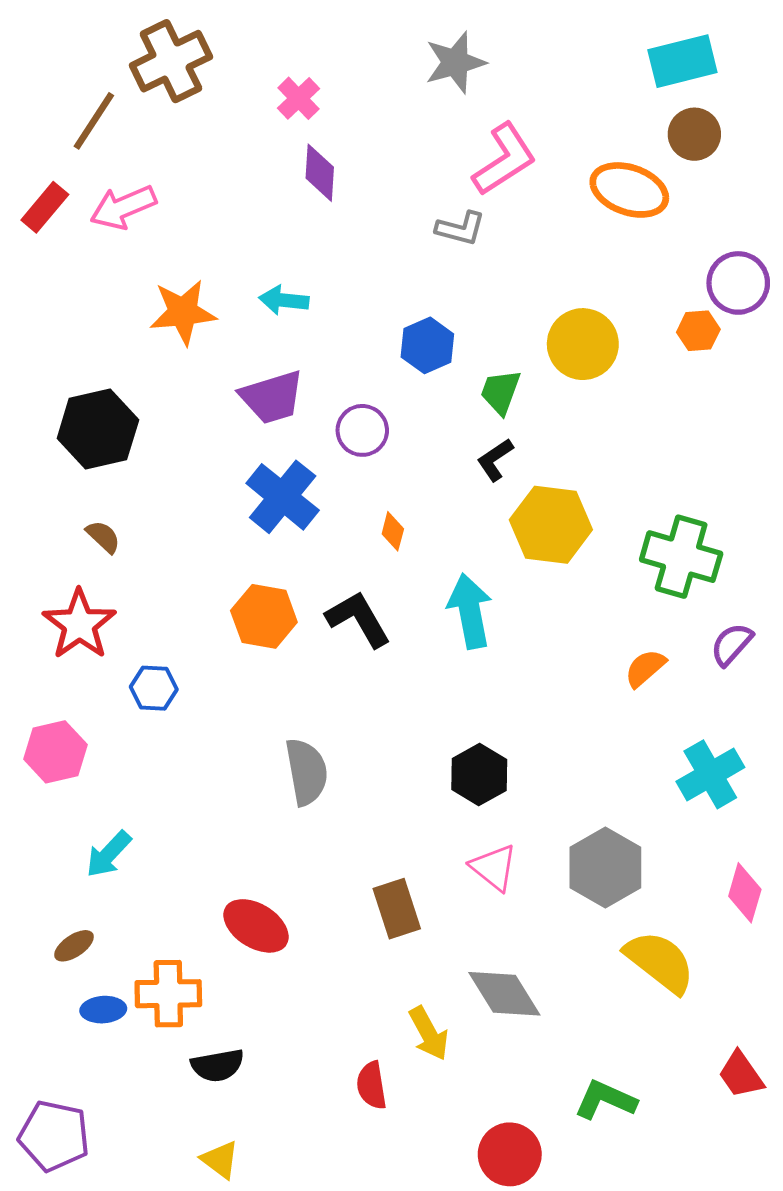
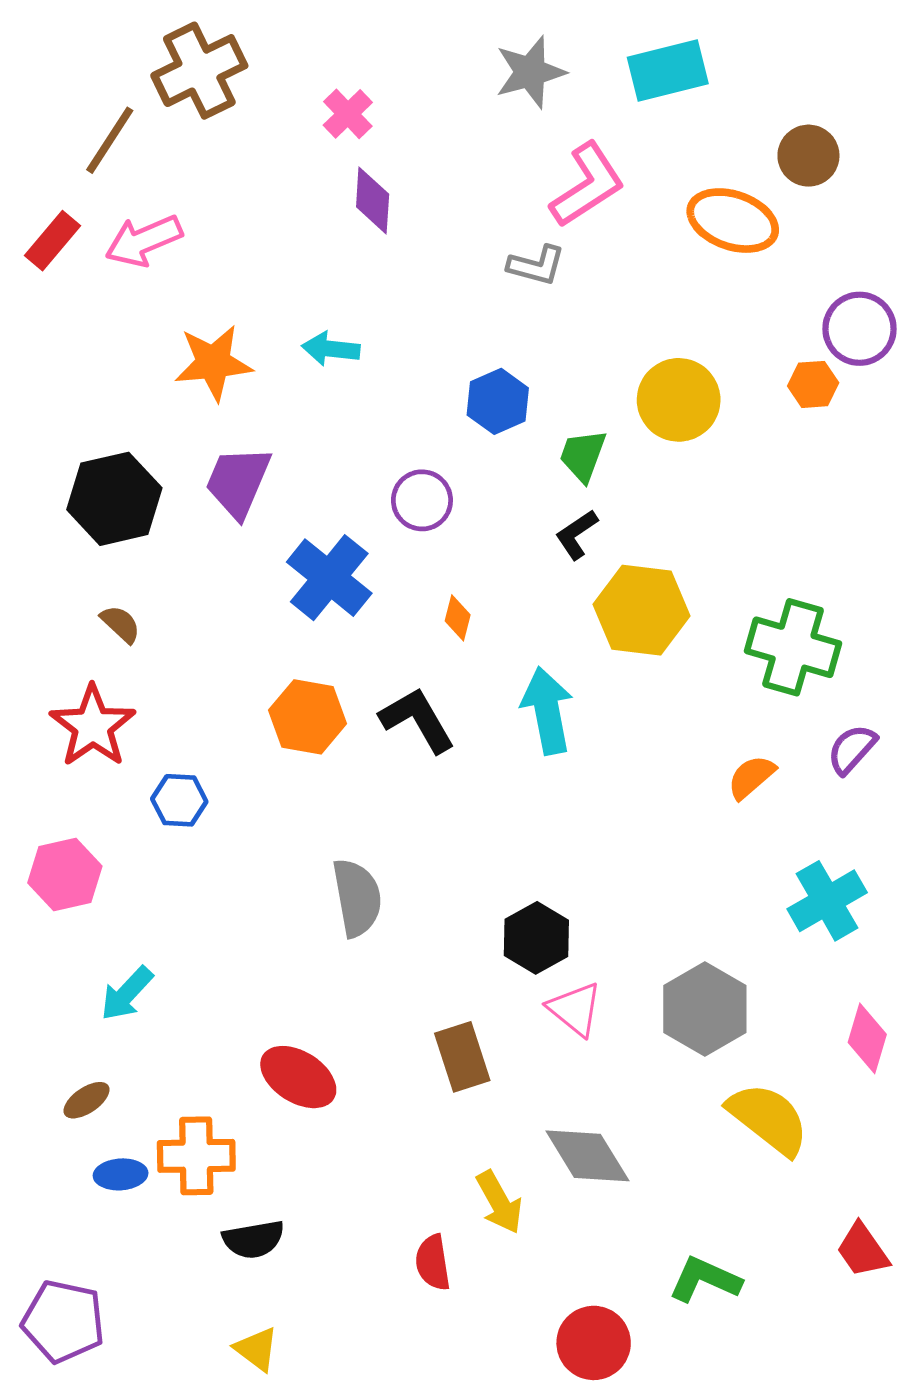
cyan rectangle: (682, 61) -> (668, 71), moved
purple trapezoid: (272, 397) -> (238, 482), moved, turned 130
black hexagon: (479, 774) -> (536, 938), moved

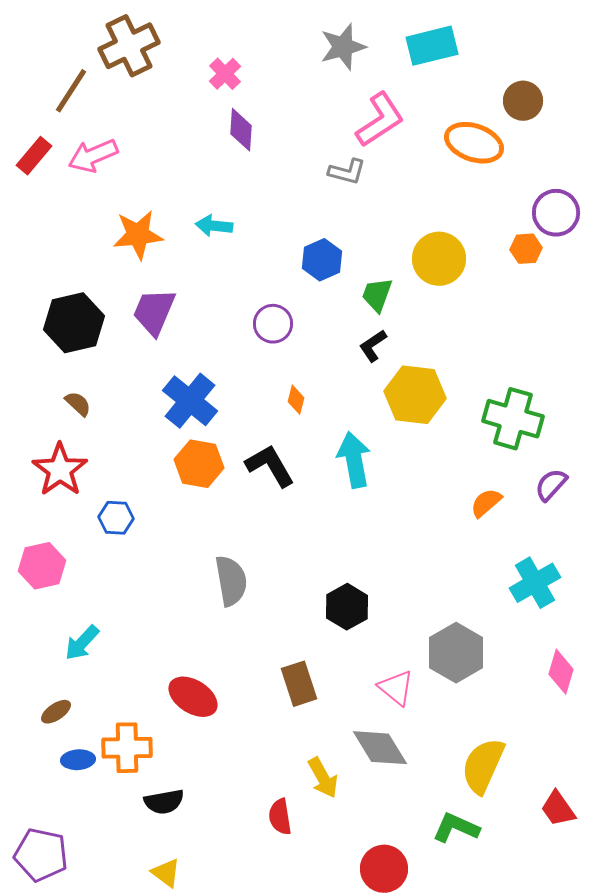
blue cross: (329, 578) -> (190, 401), moved
pink triangle: (575, 1009) -> (396, 688), moved
yellow semicircle: (768, 1119) -> (483, 766), moved, turned -104

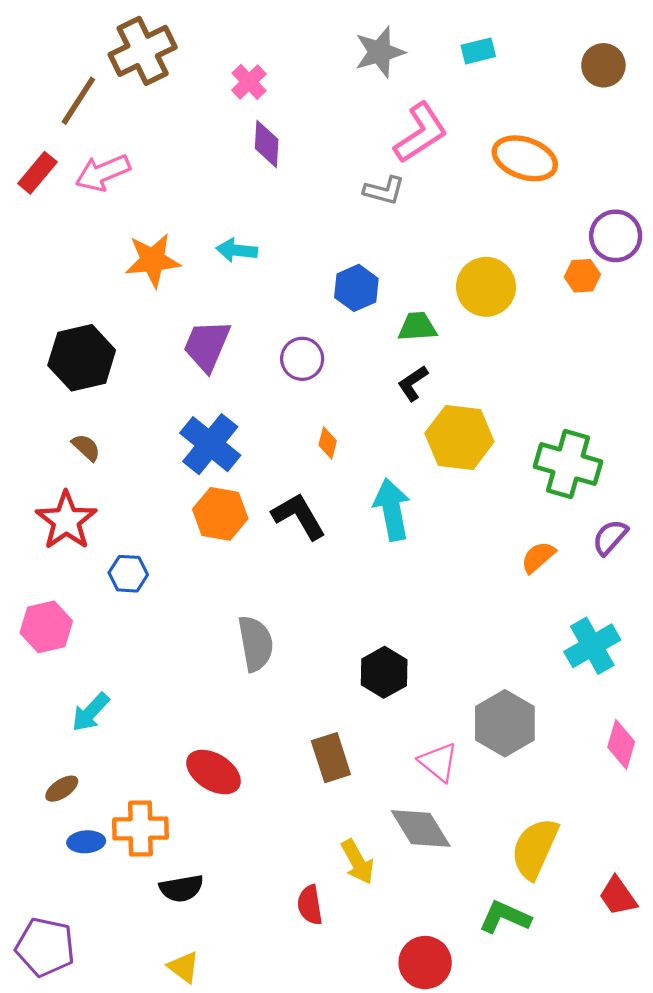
cyan rectangle: (432, 46) -> (478, 51), size x0.6
brown circle: (523, 101) -> (603, 65), moved
green trapezoid: (377, 295) -> (417, 327), turned 66
purple trapezoid: (154, 312) -> (207, 346), moved

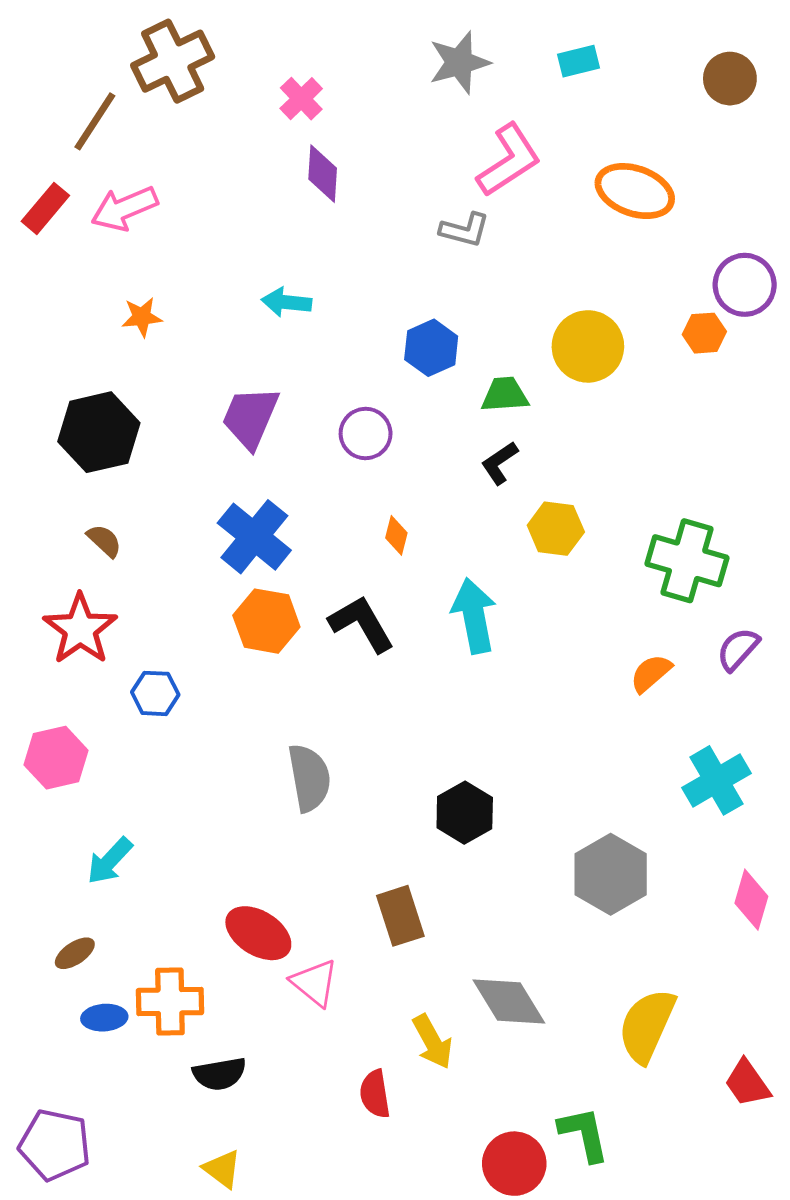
orange star: (153, 260) -> (142, 317), moved, size x0.6
yellow hexagon: (459, 437) -> (556, 529), size x0.7
pink triangle: (438, 762) -> (315, 983), moved
green L-shape: (505, 917) -> (584, 1134), moved, turned 54

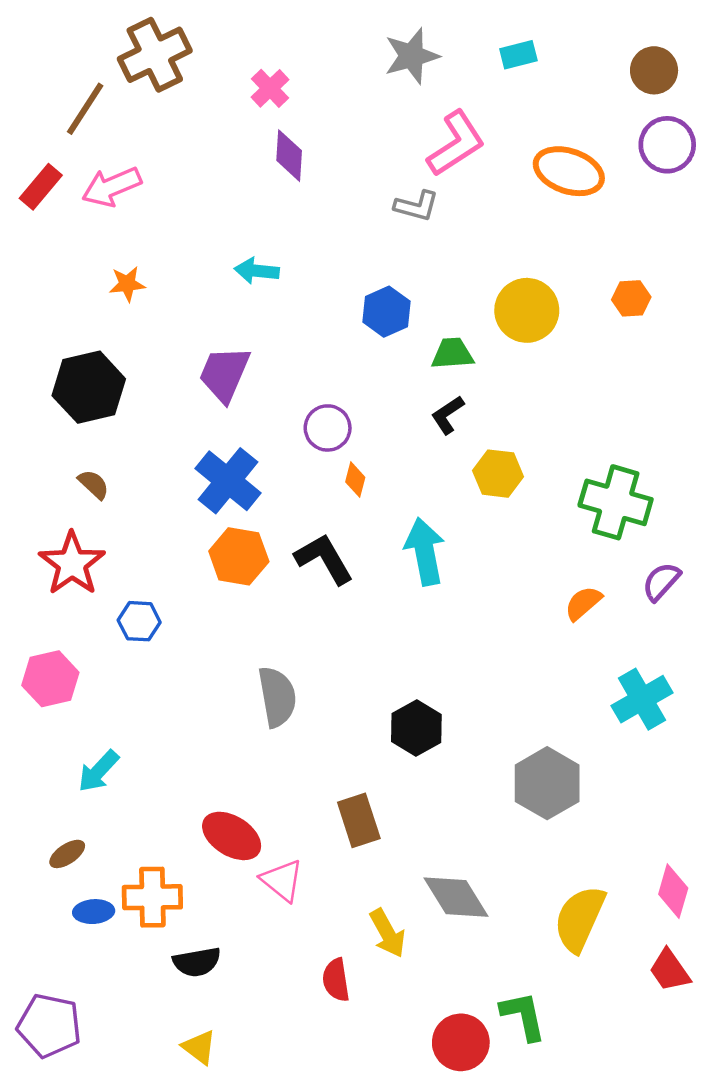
purple circle: (745, 285) -> (667, 145), moved
purple circle: (366, 434) -> (328, 428), moved
pink diamond: (751, 900) -> (673, 891), moved

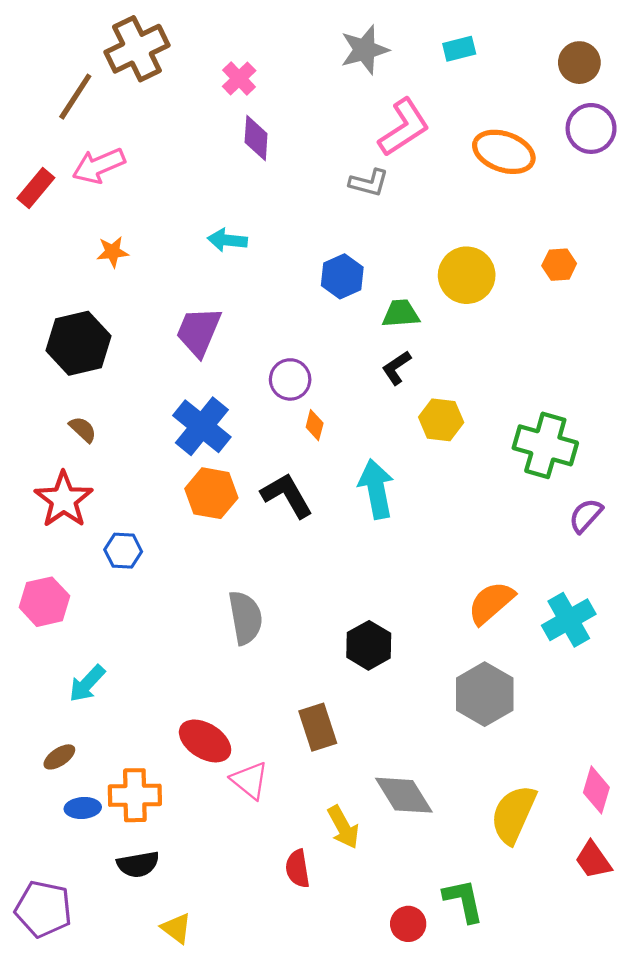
red rectangle: (41, 187) -> (36, 188), moved
orange semicircle: (583, 603) -> (491, 603), moved, size x1.4
black semicircle: (197, 962) -> (138, 864), moved
red circle: (461, 1042) -> (408, 924), size x0.7

